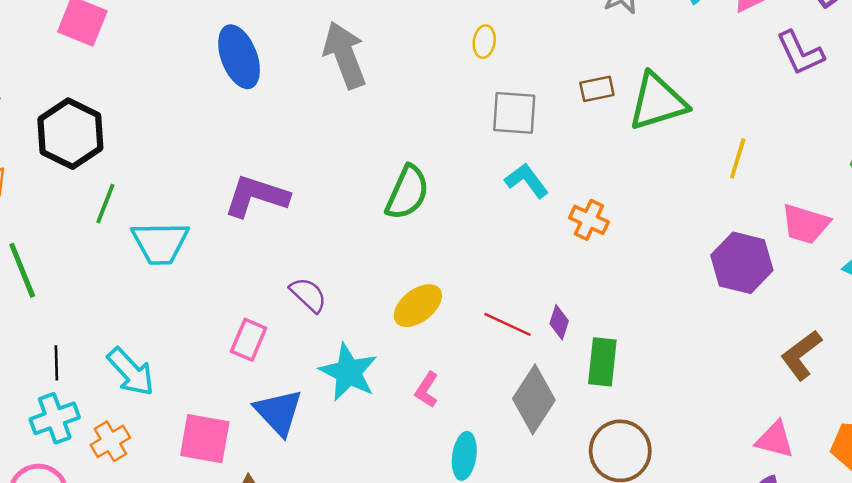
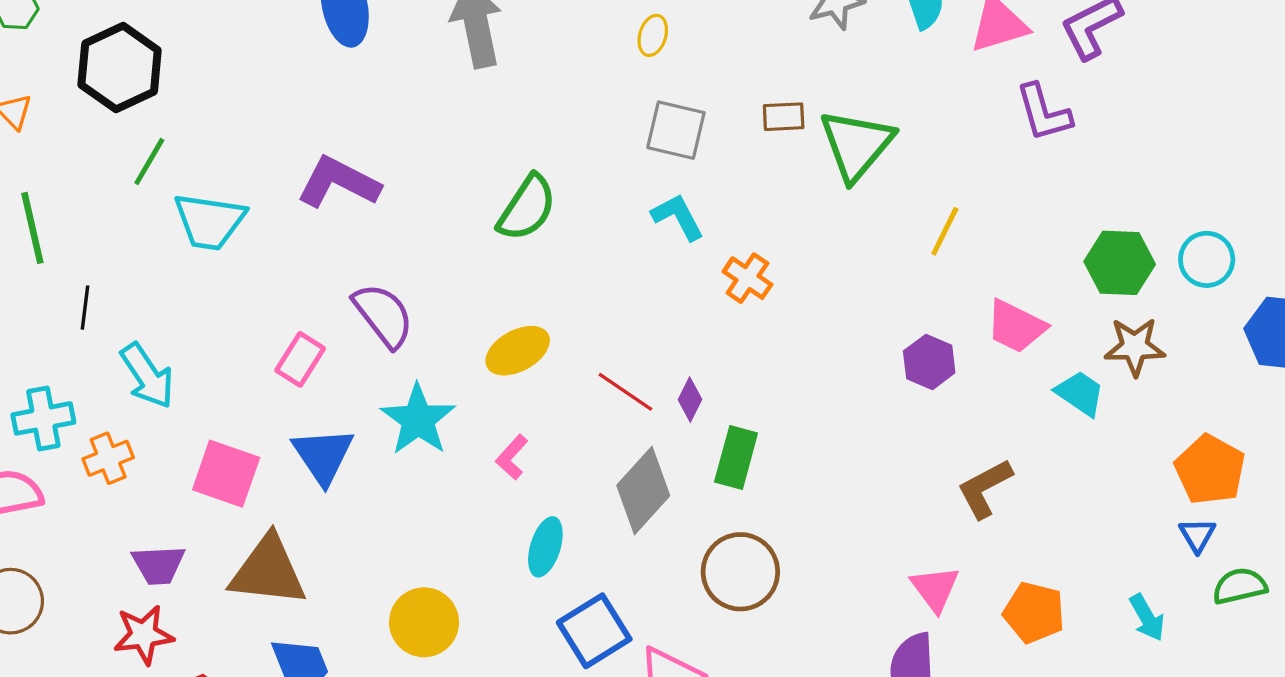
green triangle: (658, 102) -> (856, 145), turned -42
purple hexagon: (742, 263) -> (929, 362), size x0.7
purple semicircle: (308, 295) -> (383, 315), size x1.4
black line: (56, 363) -> (85, 308), moved
pink triangle: (775, 440) -> (935, 589), turned 30

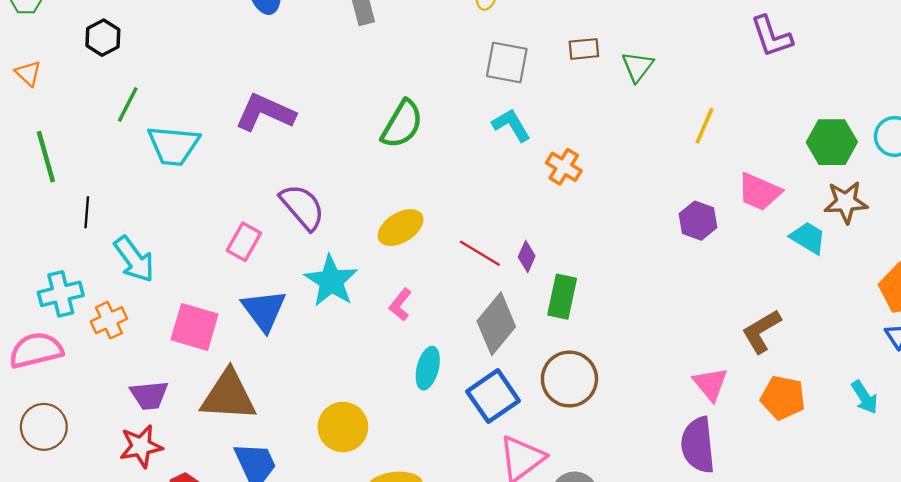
black hexagon: (120, 67) -> (103, 38), size x0.6
green triangle: (856, 145) -> (638, 67), size x0.6
brown L-shape: (985, 488) -> (761, 331), moved
blue square: (594, 631) -> (493, 396), moved

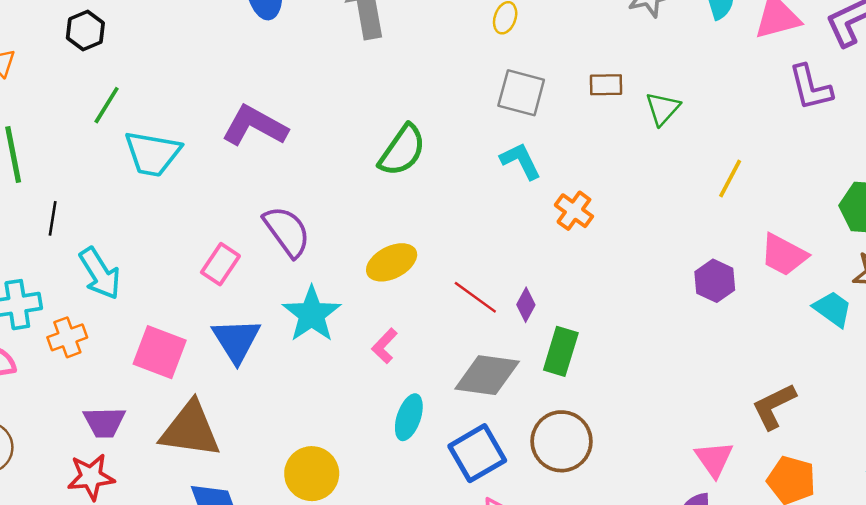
gray diamond: (496, 324) -> (487, 375), turned 54

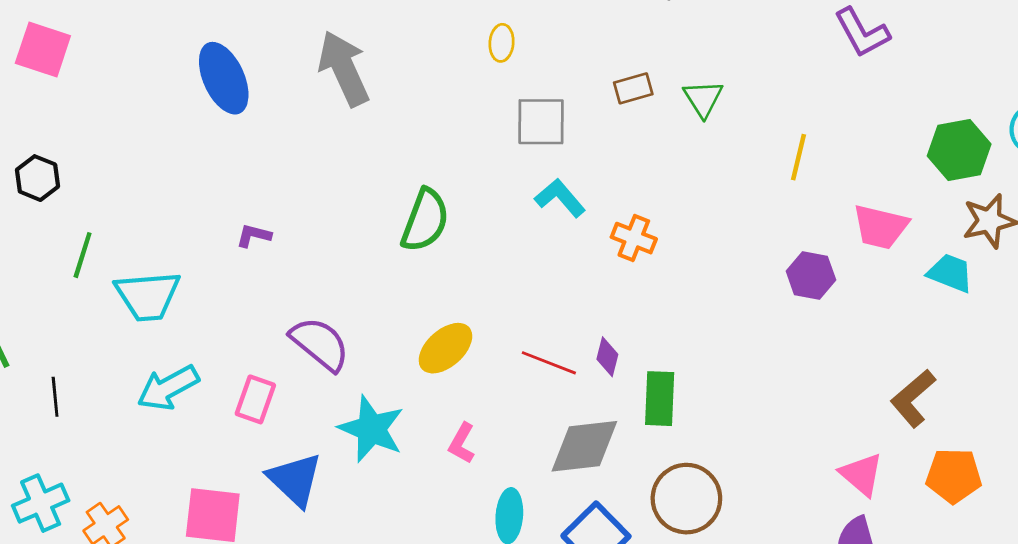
purple L-shape: (255, 126) -> (254, 235), size x0.5
cyan arrow: (100, 273) -> (168, 388), moved, turned 108

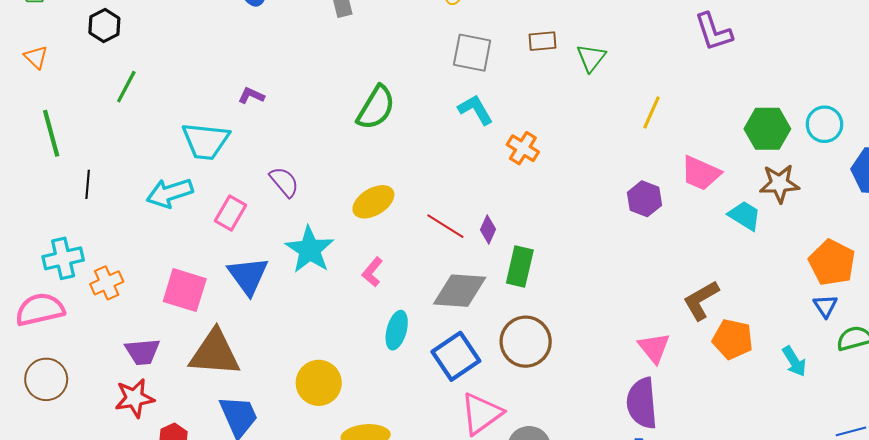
cyan trapezoid: (148, 296) -> (206, 141), moved
purple semicircle: (320, 344) -> (284, 182), size x0.7
orange pentagon: (954, 476) -> (733, 339), moved

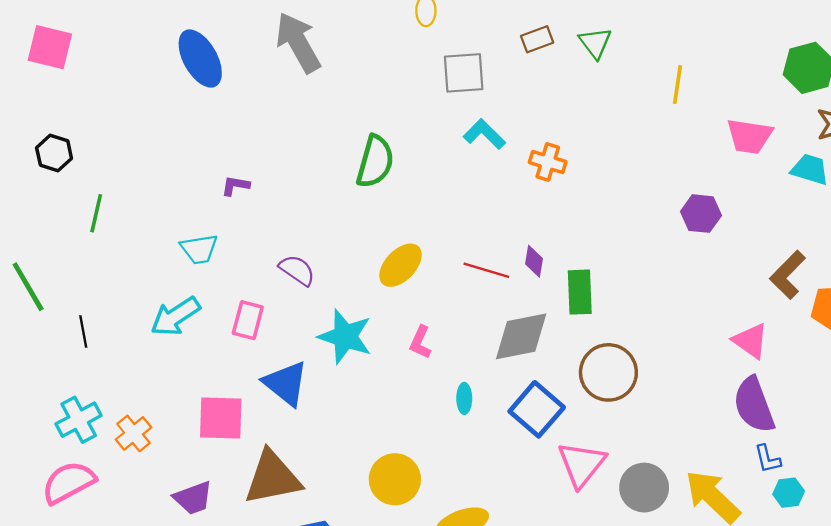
cyan trapezoid: (206, 141) -> (199, 249), size x0.7
purple hexagon: (645, 199) -> (701, 214), moved
cyan ellipse: (397, 330) -> (464, 398), size x0.7

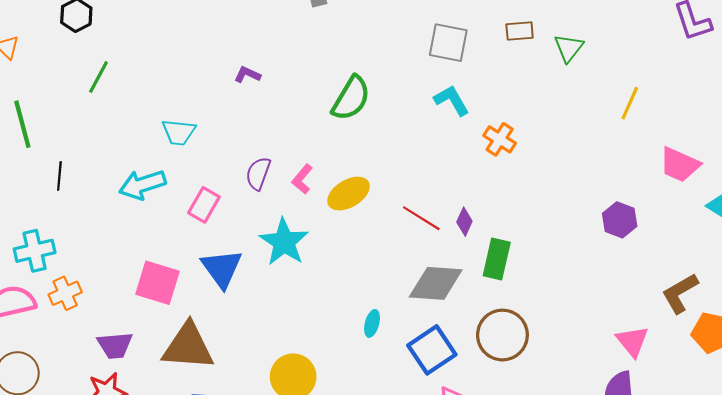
purple L-shape: (235, 186) -> (247, 75), moved
purple semicircle: (297, 270) -> (258, 173), turned -120
pink L-shape: (420, 342) -> (302, 179), moved
orange cross: (133, 433) -> (65, 293), moved

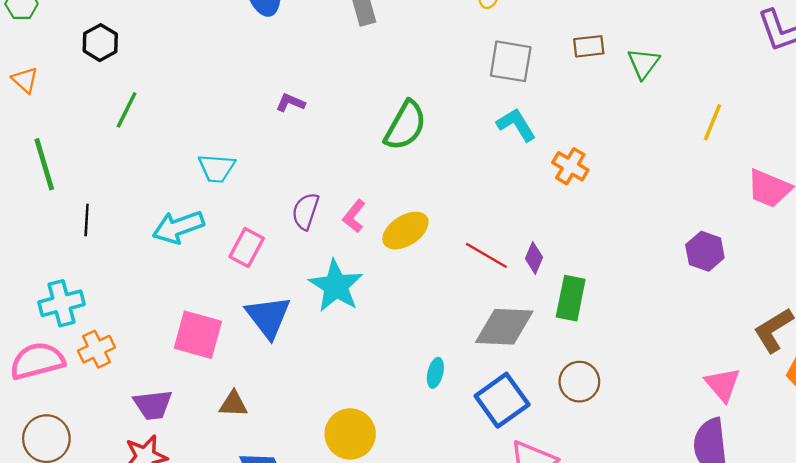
brown circle: (502, 335) -> (579, 382), size x0.7
brown triangle: (188, 347) -> (233, 404), size x0.5

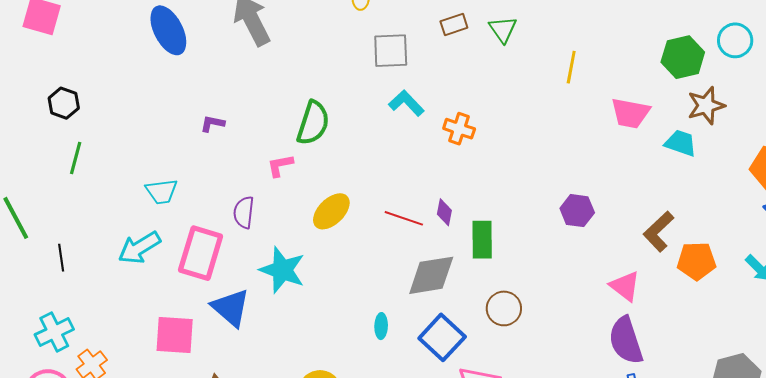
black hexagon: (100, 43) -> (64, 103), moved
pink L-shape: (354, 216) -> (280, 165), moved, turned 52
pink rectangle: (247, 247) -> (201, 253), size x1.6
purple hexagon: (705, 251) -> (577, 211), moved

